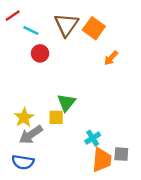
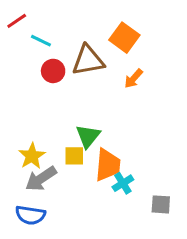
brown triangle: (66, 25) -> (88, 60), moved, turned 45
orange arrow: (111, 58) -> (133, 79), moved
orange trapezoid: (102, 160) -> (108, 165), moved

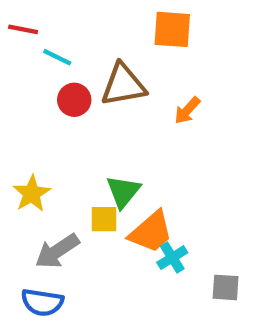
red line: (17, 21) -> (23, 29), turned 45
orange square: (124, 38) -> (172, 29), moved, turned -32
yellow star: (32, 156) -> (32, 194), moved
orange trapezoid: (108, 165) -> (151, 232), turned 44

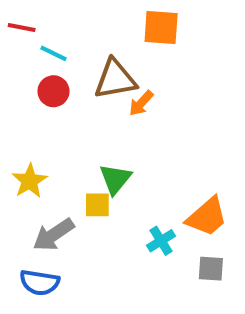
red circle: (74, 100) -> (53, 91), moved
orange arrow: (187, 110) -> (141, 103), moved
orange trapezoid: (151, 232) -> (207, 217), moved

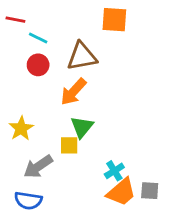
orange arrow: (141, 103) -> (73, 92), moved, size x1.5
orange trapezoid: (207, 217) -> (121, 192), moved

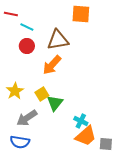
green triangle: (82, 127) -> (55, 103), moved
yellow square: (69, 145) -> (42, 94), moved, turned -32
cyan cross: (114, 171) -> (81, 121), turned -32
gray square: (150, 191) -> (106, 144), moved

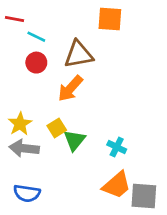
gray arrow: (27, 118) -> (24, 148), moved, turned 40
cyan cross: (81, 121) -> (117, 147), moved
gray square: (106, 144) -> (144, 196), size x1.5

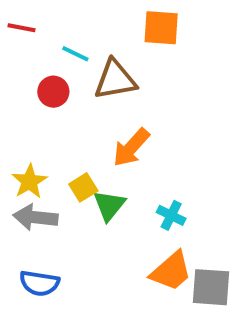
cyan line: (36, 37) -> (75, 54), moved
orange arrow: (70, 88) -> (131, 148), moved

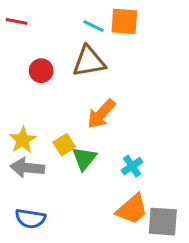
cyan line: (75, 54) -> (94, 26), moved
cyan cross: (171, 215) -> (132, 166), turned 30

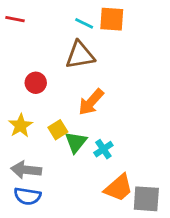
red circle: (41, 71) -> (36, 83), moved
cyan cross: (132, 166) -> (103, 149), moved
gray arrow: (27, 168) -> (26, 170), moved

